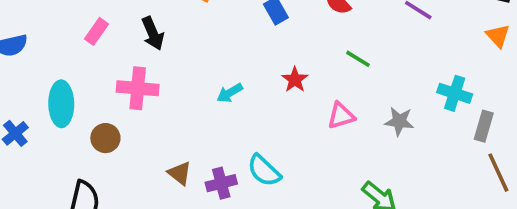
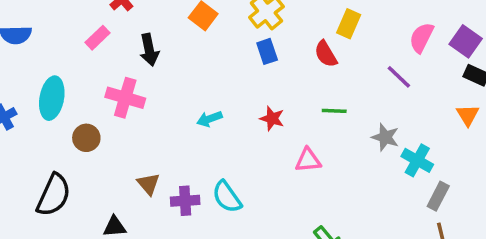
green line: (358, 59) -> (334, 111), turned -40
red star: (295, 80) -> (272, 118), turned -30
gray star: (399, 121) -> (385, 137), moved

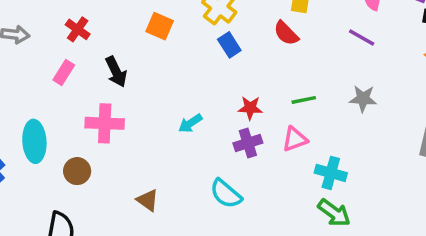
green line: (334, 111) -> (304, 100), moved
cyan cross: (417, 160) -> (331, 173), moved
purple cross: (185, 201) -> (248, 143), moved

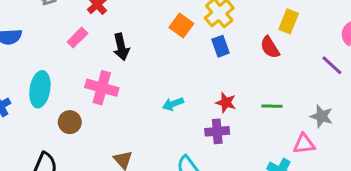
orange square: (160, 26) -> (181, 26), moved
pink triangle: (295, 139) -> (304, 144), moved

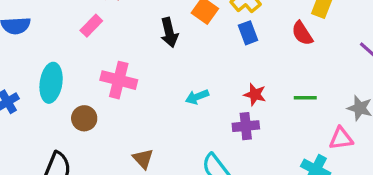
black arrow: (121, 47) -> (169, 32), moved

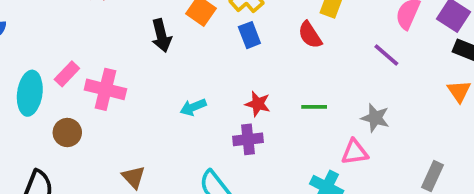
pink rectangle: (91, 26) -> (67, 74), moved

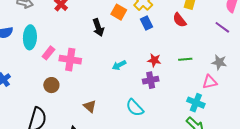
cyan ellipse: (30, 93) -> (30, 37), moved

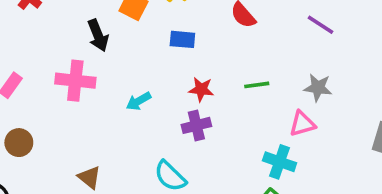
blue rectangle: (146, 23) -> (182, 39), moved, turned -56
pink cross: (70, 60) -> (75, 81), moved

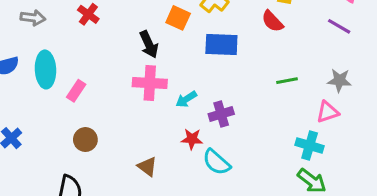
blue rectangle: (182, 39) -> (221, 45), size x1.5
pink cross: (75, 81) -> (150, 83), moved
red star: (201, 89) -> (192, 139), moved
purple cross: (196, 125) -> (221, 114), moved

